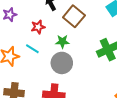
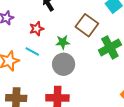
brown square: (74, 16) -> (87, 25), moved

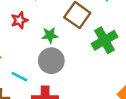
cyan line: (32, 52) -> (19, 77), moved

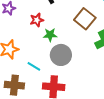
green star: (50, 35) -> (50, 35), moved

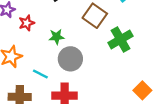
red star: (37, 20) -> (27, 23), moved

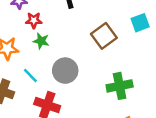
green star: (57, 37) -> (41, 41), moved
green cross: (121, 39) -> (120, 86), moved

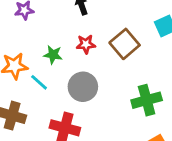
red star: (34, 20) -> (86, 44), moved
cyan line: (30, 76) -> (39, 82), moved

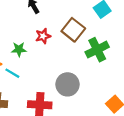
gray circle: (83, 87) -> (67, 84), moved
green cross: (147, 100) -> (97, 50), moved

